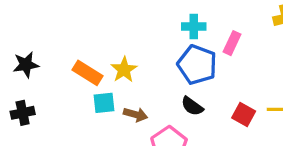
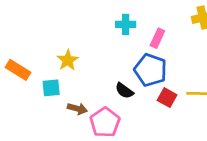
blue pentagon: (197, 65) -> (151, 70), moved
orange rectangle: (87, 73) -> (18, 70), moved
brown arrow: (136, 115) -> (77, 109), moved

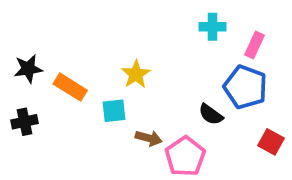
red square: (167, 98) -> (271, 142), moved

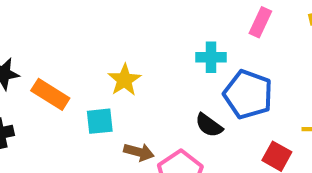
cyan cross: (213, 27) -> (211, 57), moved
pink rectangle: (255, 45) -> (260, 22), moved

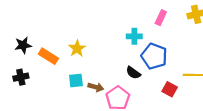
yellow star: (124, 80) -> (77, 48), moved
cyan square: (100, 121) -> (76, 80), moved

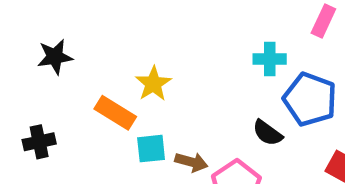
black star: (23, 45) -> (55, 57), moved
orange rectangle: (48, 56) -> (115, 113), moved

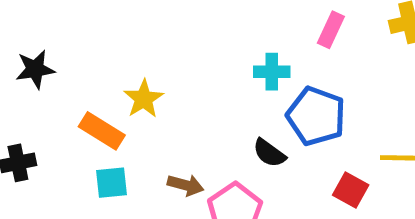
cyan square: (151, 149) -> (112, 183), moved

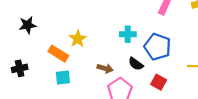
cyan cross: (272, 72) -> (128, 34), moved
brown arrow: (185, 185) -> (105, 68), moved
red square: (351, 190) -> (159, 82), moved

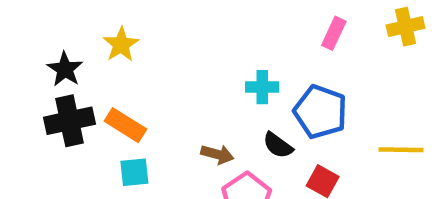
black star: (28, 25) -> (65, 69), turned -30
yellow star: (78, 39) -> (121, 45), moved
black cross: (20, 68) -> (69, 121), moved, size x1.5

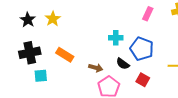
black star: (65, 69) -> (28, 20), moved
orange rectangle: (125, 125) -> (65, 55), moved
cyan square: (134, 172) -> (41, 76), moved

